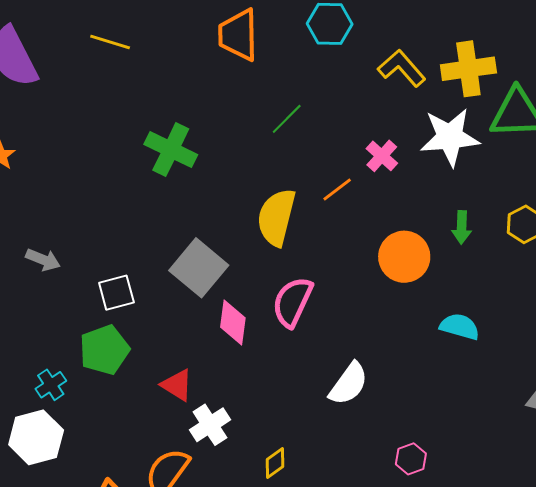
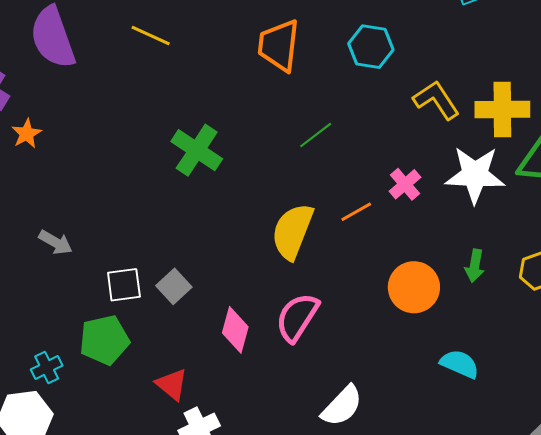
gray square: (199, 268) -> (174, 286), moved, size x0.6

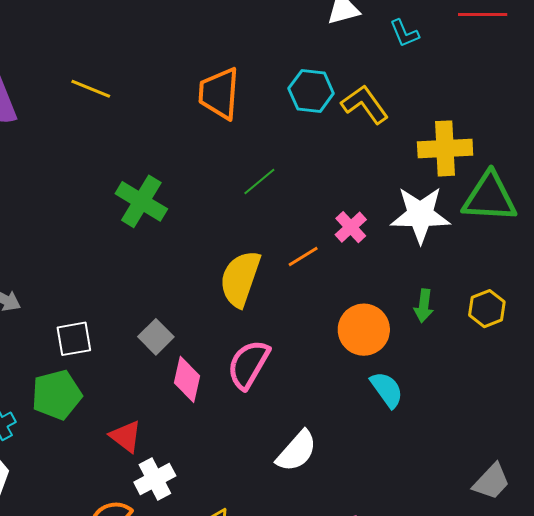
yellow L-shape: (436, 100) -> (365, 104), moved
gray square: (174, 286) -> (156, 337), moved
cyan semicircle: (460, 364) -> (387, 390), moved, turned 33

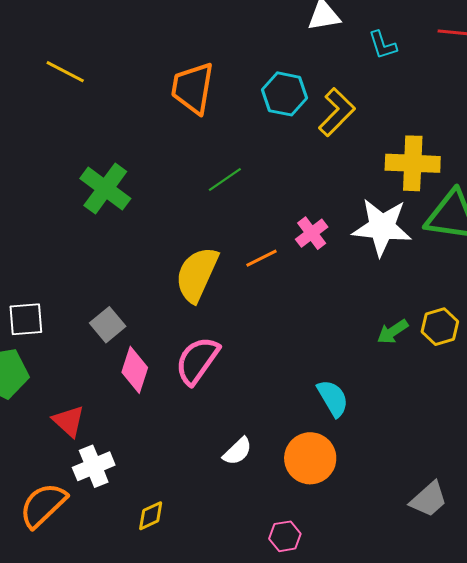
yellow L-shape: (365, 104) -> (337, 112), turned 75
green arrow: (424, 306) -> (393, 332), moved, turned 44
orange circle: (364, 330) -> (310, 458), moved
white semicircle: (297, 451) -> (237, 451), size x0.7

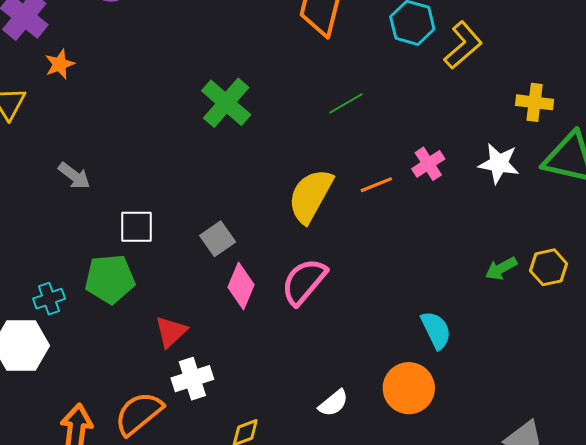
yellow cross: (413, 163) -> (535, 102), size x0.7
white star: (382, 227) -> (499, 163), size x0.7
red triangle: (69, 421) -> (171, 332), turned 30
white semicircle: (237, 451) -> (333, 403), moved

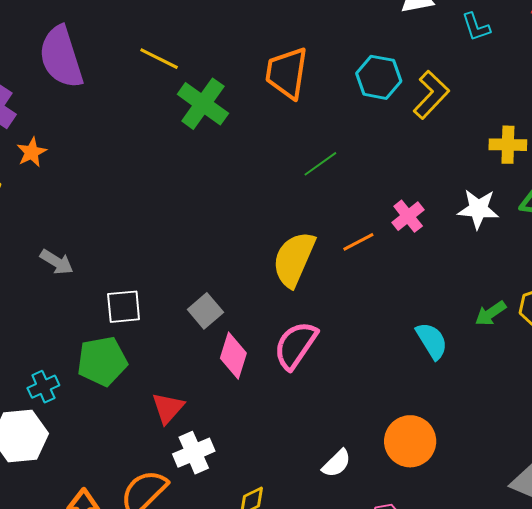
green cross: (226, 103) -> (203, 104), moved
cyan semicircle: (436, 330) -> (432, 341), moved

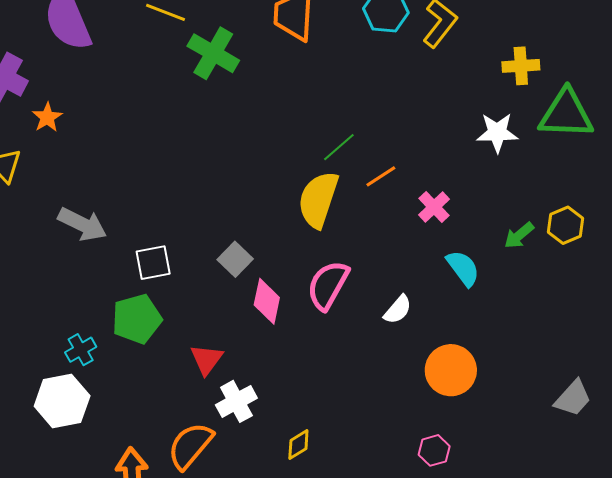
green line: (320, 164) -> (339, 147), moved
pink cross: (408, 216) -> (434, 207), moved
gray arrow: (57, 262) -> (82, 224), size x1.4
white semicircle: (337, 463) -> (398, 310), moved

